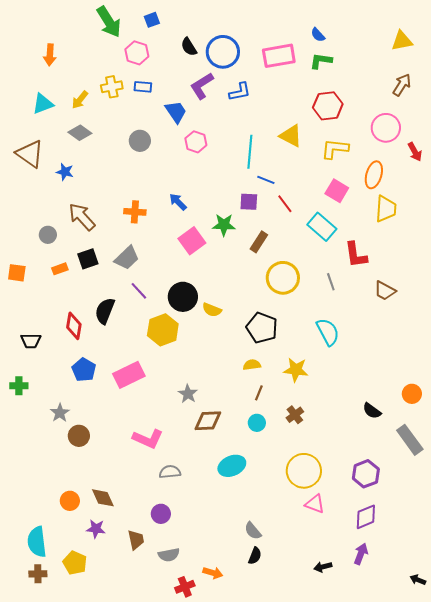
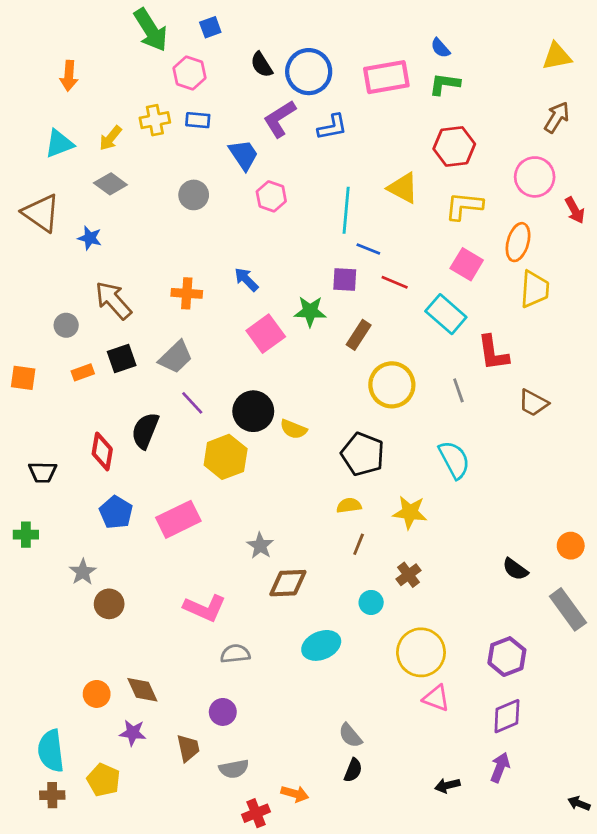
red line: (285, 204) -> (395, 282), turned -30
cyan circle: (257, 423) -> (371, 602), moved

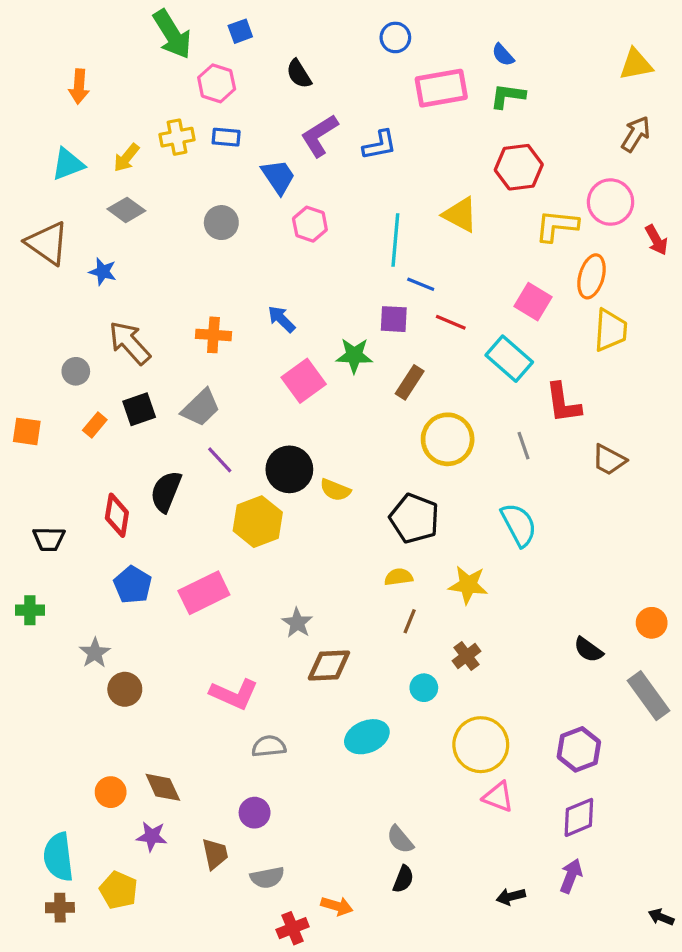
blue circle: (309, 72) -> (395, 37), moved, size x0.6
yellow L-shape: (464, 206) -> (557, 226), moved
orange rectangle: (83, 372) -> (95, 425), turned -30

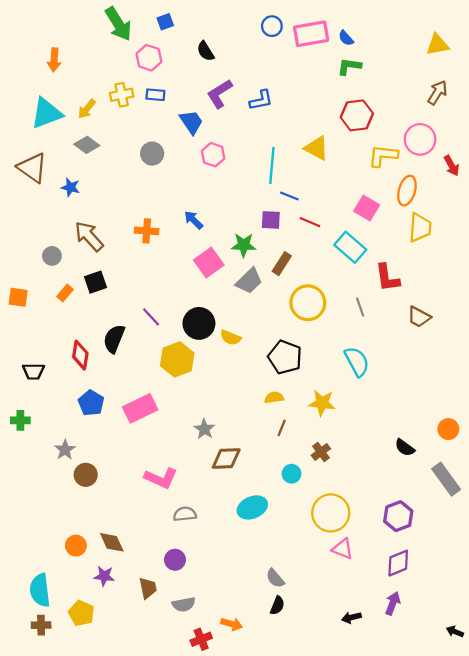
pink rectangle: (441, 88) -> (311, 34), moved
cyan triangle: (68, 164) -> (46, 113), size x1.4
gray trapezoid: (201, 408) -> (249, 281), moved

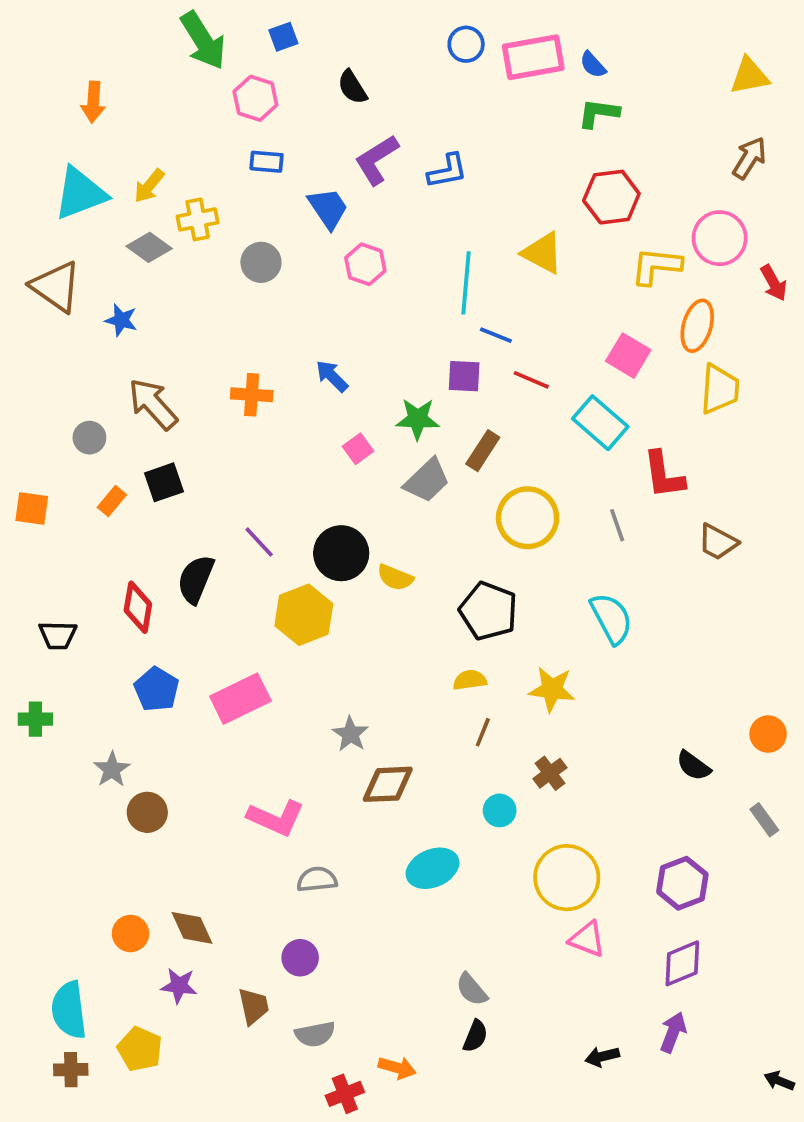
yellow cross: (122, 95) -> (198, 219), moved
pink square: (209, 262) -> (358, 449), size x0.6
gray rectangle: (446, 479) -> (764, 820), size x0.6

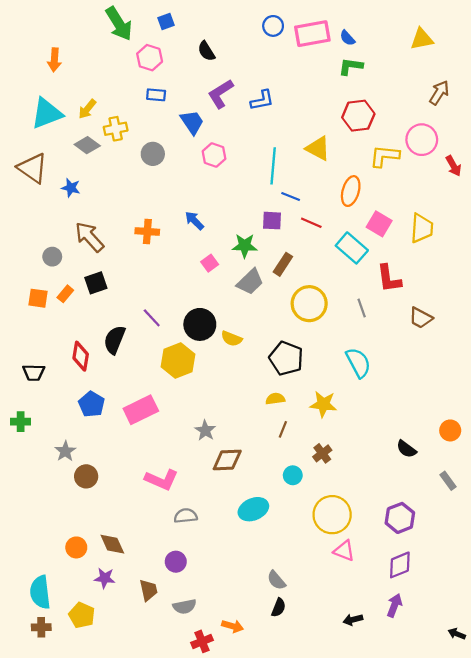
yellow triangle: (749, 76) -> (422, 39), moved
orange ellipse: (697, 326) -> (351, 191), moved
pink square: (628, 356) -> (379, 224), moved
orange square: (32, 508) -> (38, 298), moved

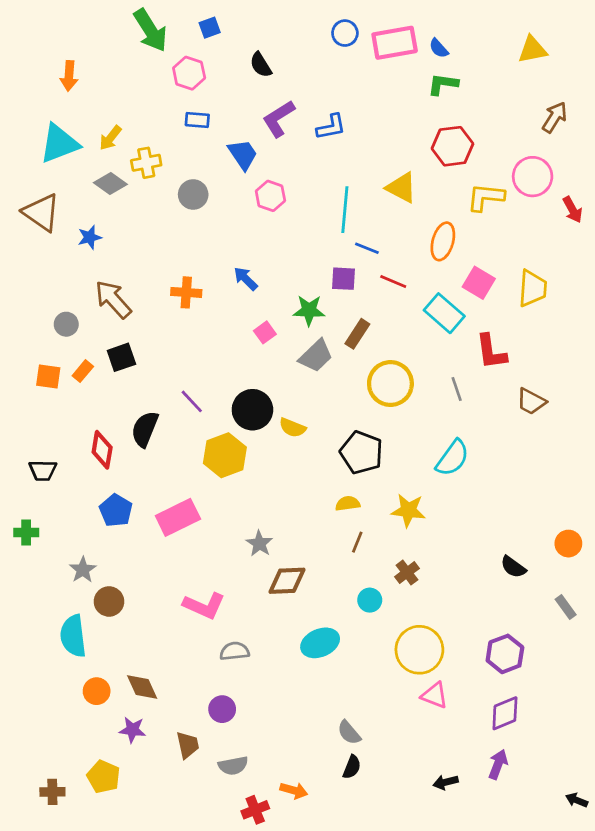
blue star: (71, 188) -> (90, 237), turned -30
cyan semicircle: (358, 363) -> (453, 458), turned 64
cyan semicircle: (40, 592) -> (73, 636), moved

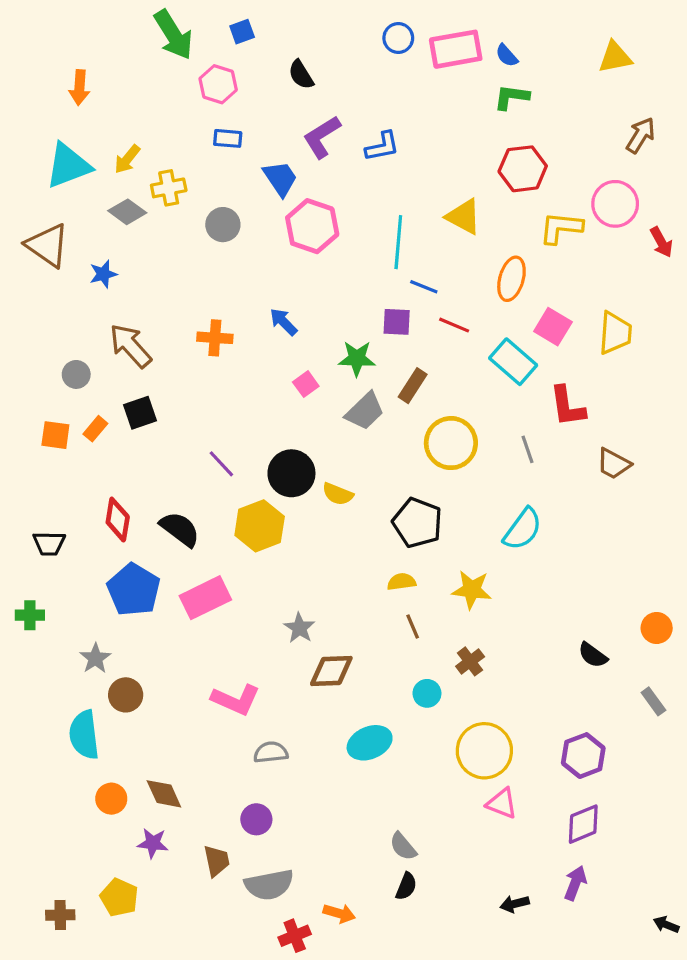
pink hexagon: (270, 196) -> (312, 226), size x1.5
black semicircle: (145, 429) -> (180, 529), moved, turned 105
blue pentagon: (116, 510) -> (134, 590), size x1.4
brown line: (357, 542) -> (413, 626), turned -45
gray semicircle: (233, 766) -> (269, 885), size x1.4

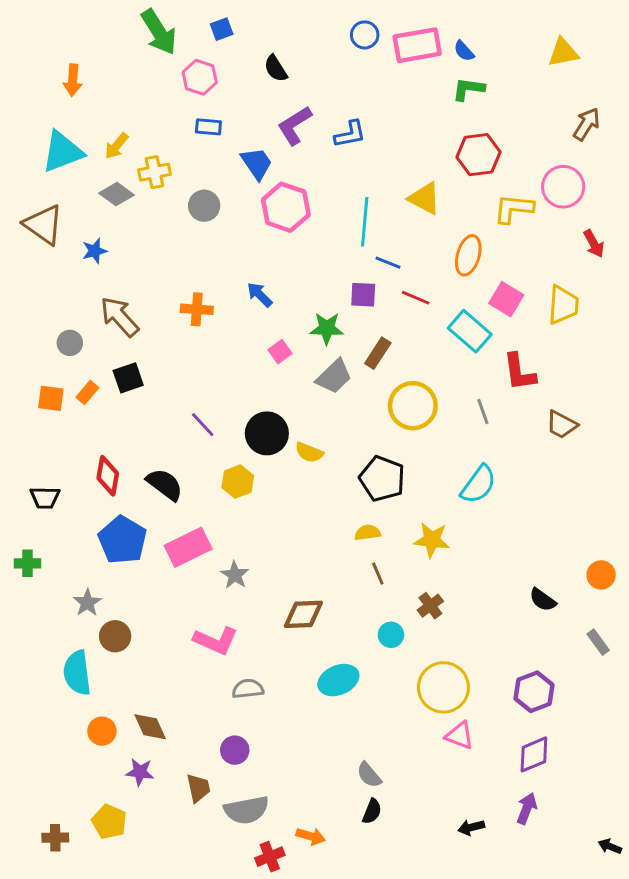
red arrow: (661, 242) -> (594, 244), moved
yellow hexagon: (260, 526) -> (238, 482), size x0.7
gray star: (299, 628) -> (235, 575), moved

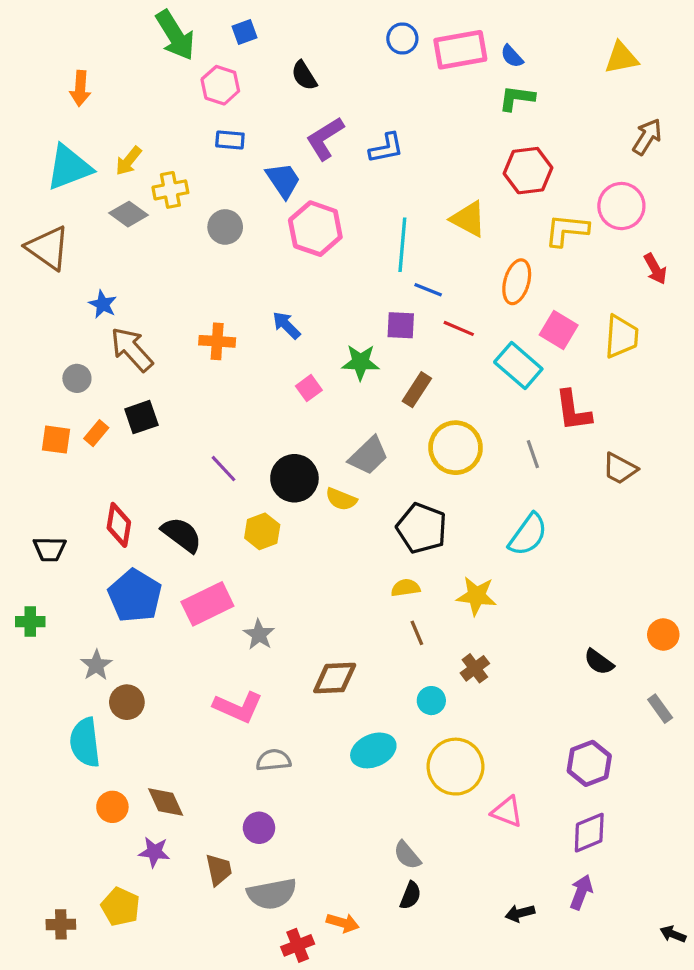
blue star: (95, 251) -> (103, 304), moved, turned -30
gray trapezoid: (334, 376) -> (369, 456), moved
yellow circle: (443, 687) -> (456, 767), moved

